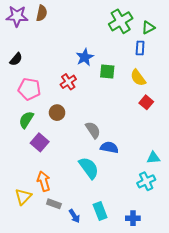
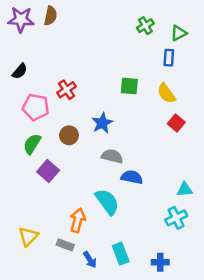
green cross: (121, 21) -> (145, 26), size x0.6
blue star: (85, 57) -> (102, 123), moved
red cross: (68, 82) -> (67, 90), moved
gray semicircle: (93, 130) -> (112, 156), turned -42
orange arrow: (44, 181) -> (78, 220), moved, turned 30

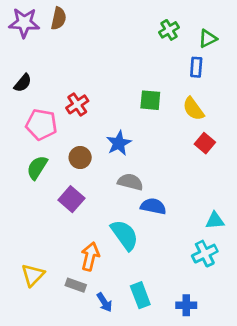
purple square: (48, 171) -> (71, 199), moved

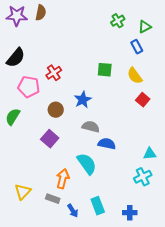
blue rectangle: (196, 67) -> (137, 47), turned -32
black semicircle: (23, 83) -> (16, 58), size x1.5
green semicircle: (37, 168) -> (13, 117), moved

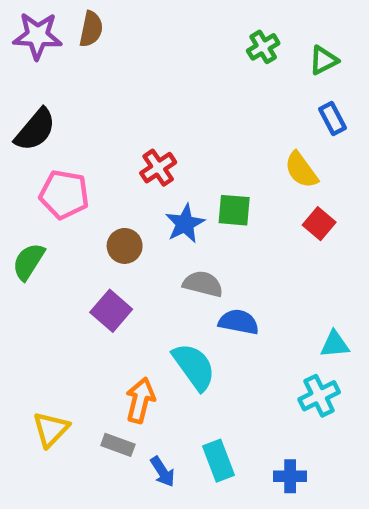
blue rectangle: (137, 47) -> (333, 119), moved
green square: (105, 70) -> (234, 210), moved
red cross: (54, 73) -> (158, 168), moved

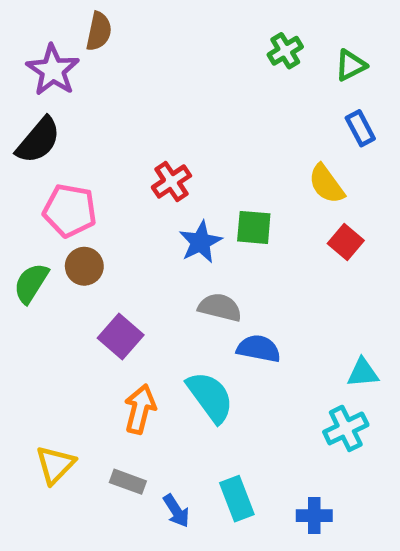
purple star: (37, 36) -> (53, 70), moved, turned 30
brown circle: (125, 246) -> (84, 266), moved
orange arrow: (140, 400) -> (140, 409), moved

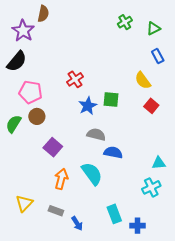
cyan rectangle: (237, 499) -> (114, 214), moved

